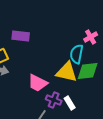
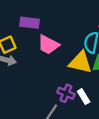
pink trapezoid: (38, 83) -> (48, 45), moved

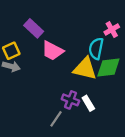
purple rectangle: (30, 23) -> (34, 28), turned 36

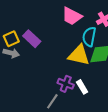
purple rectangle: (34, 28) -> (32, 39), moved
pink trapezoid: (53, 51) -> (72, 16), moved

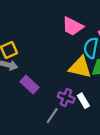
purple rectangle: (32, 39) -> (29, 84), moved

